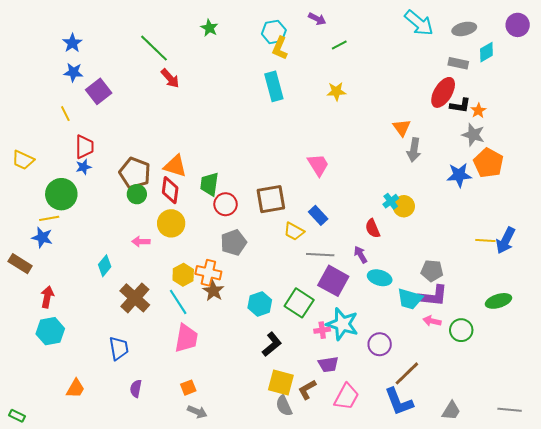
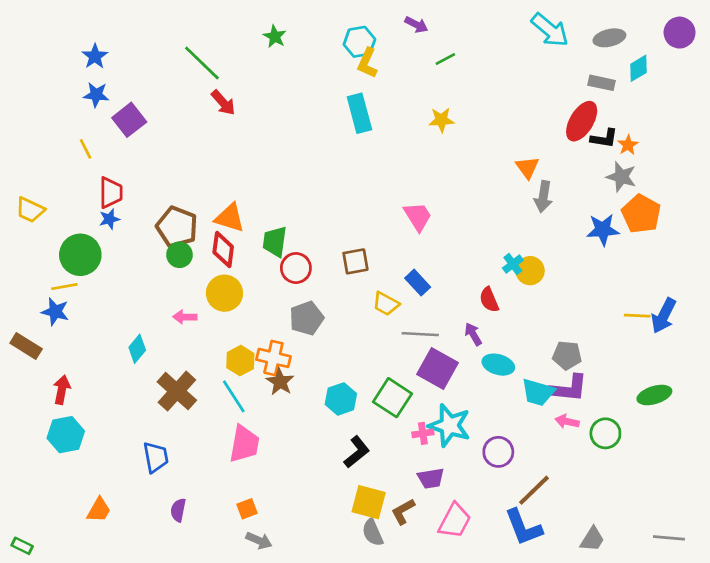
brown square: (271, 199) -> (355, 261), size x0.7

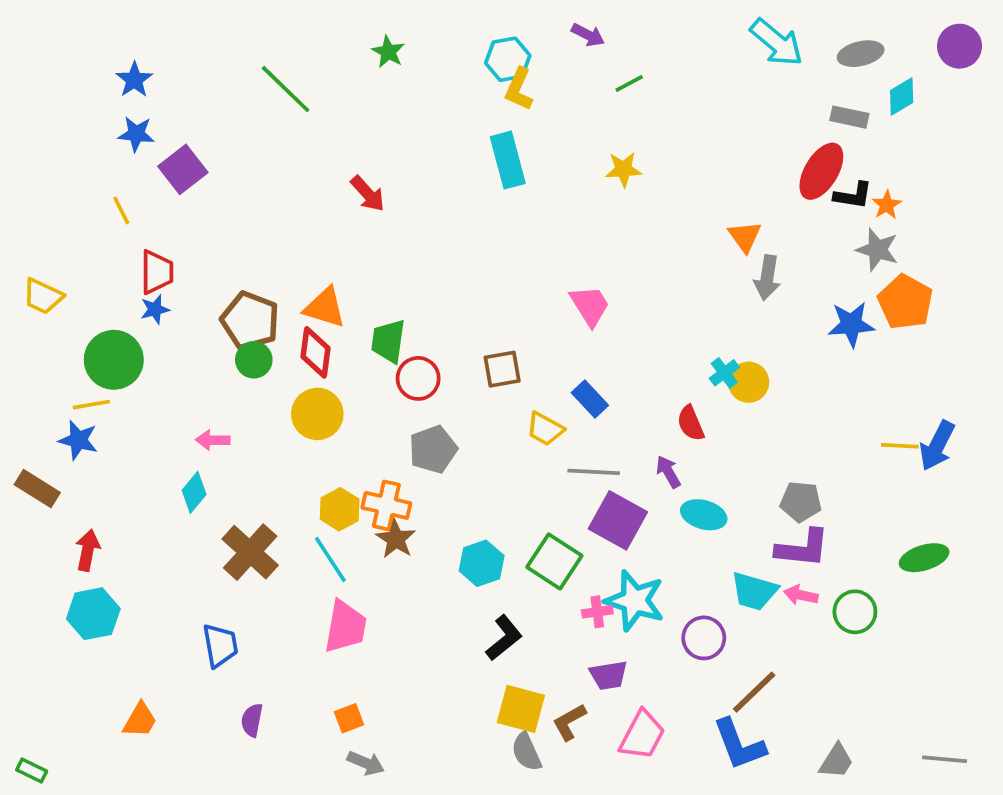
red arrow: (223, 103) -> (368, 194), moved
pink arrow: (185, 317) -> (213, 440), moved
cyan trapezoid: (538, 392) -> (754, 591), moved

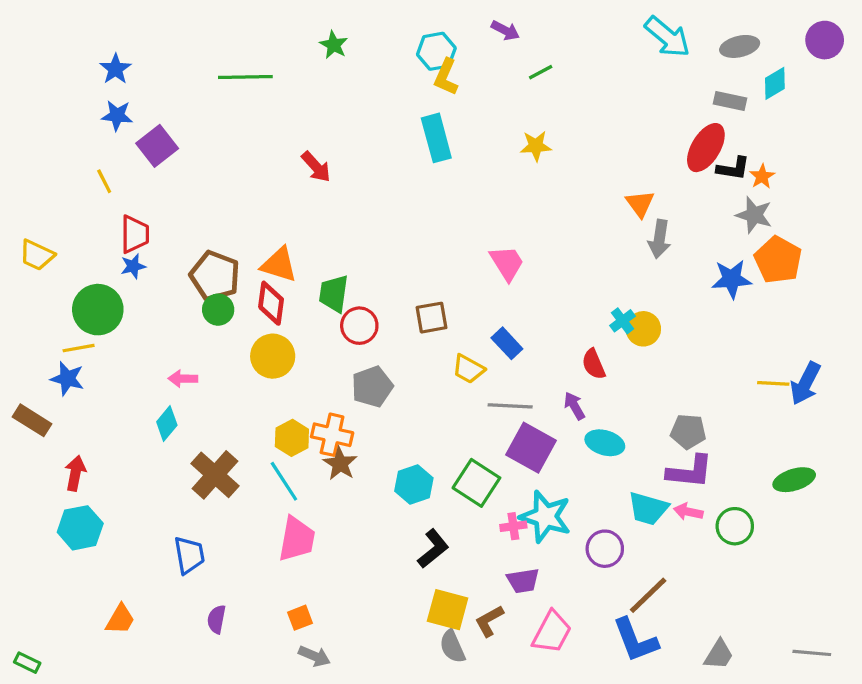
green line: (286, 89) -> (245, 77), turned -45

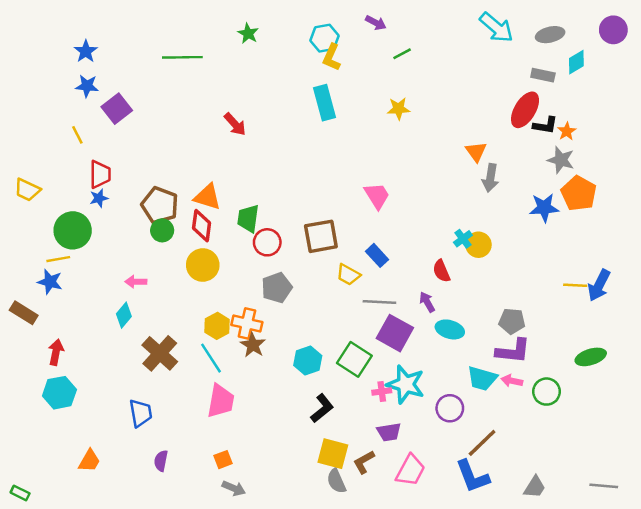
brown square: (432, 318) -> (321, 236), size x1.4

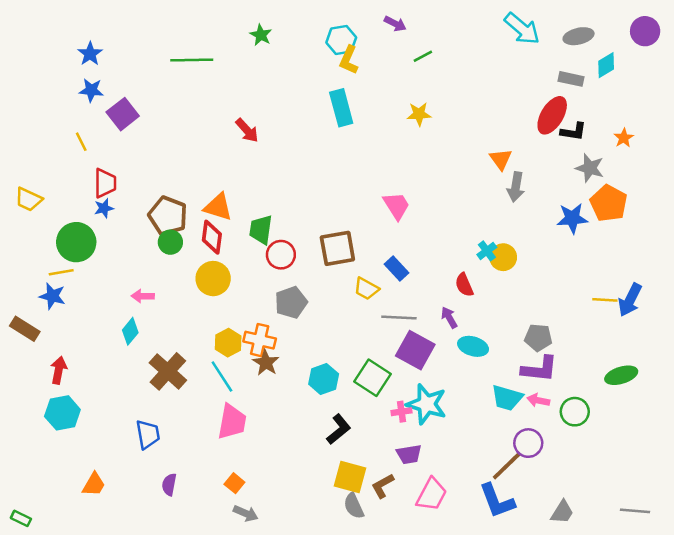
orange star: (567, 131) -> (624, 138), moved
purple circle: (450, 408) -> (528, 443), moved
orange square: (223, 460) -> (234, 483), turned -30

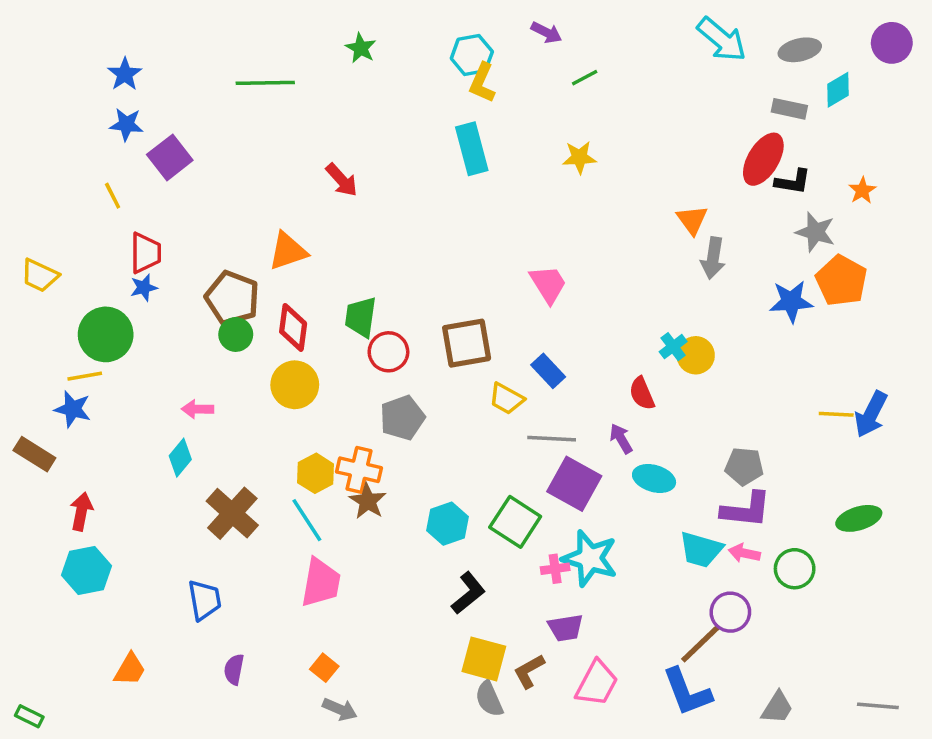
orange triangle: (218, 207) -> (288, 251), moved, turned -36

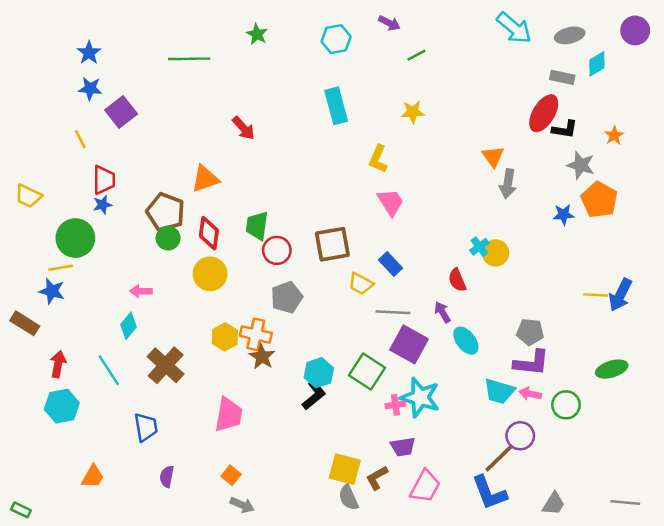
yellow L-shape: (482, 83) -> (378, 159), moved
blue star: (791, 301) -> (563, 215), size x0.7
cyan ellipse: (654, 478) -> (466, 341), turned 36
cyan line: (307, 520) -> (109, 370), moved
black L-shape: (468, 593) -> (314, 395), moved

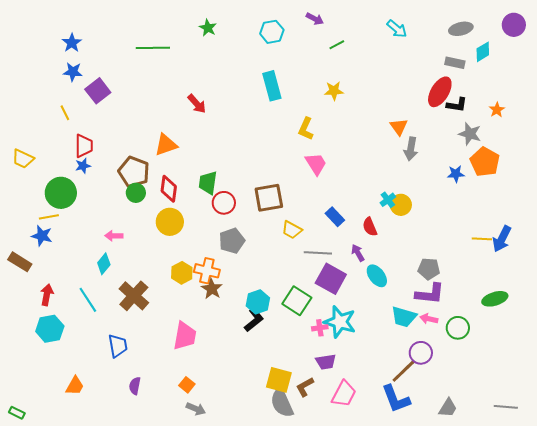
cyan arrow: (514, 28) -> (397, 29), moved, size x0.7
blue rectangle: (390, 264) -> (335, 217), moved
gray semicircle: (348, 498) -> (282, 403), size x1.4

